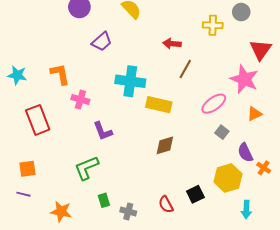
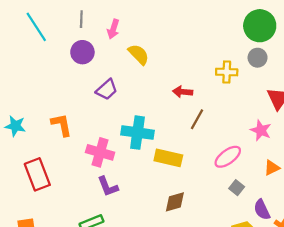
pink star: (244, 79) -> (261, 130), size x0.7
pink cross: (80, 100) -> (100, 152), moved, size x1.4

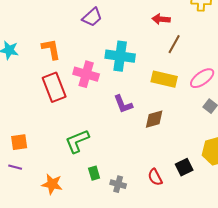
yellow rectangle: (168, 158) -> (164, 79), moved
red rectangle: (37, 174) -> (54, 87), moved
purple L-shape: (108, 186) -> (123, 104), moved

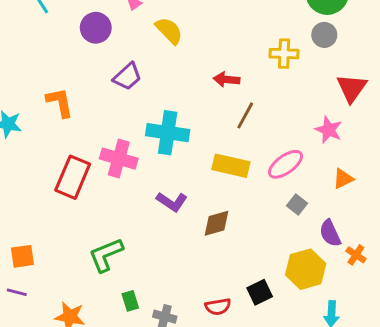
orange L-shape: (51, 49) -> (60, 102), moved
red rectangle: (54, 87) -> (73, 177), turned 44
purple L-shape: (123, 104) -> (172, 202), turned -35
red semicircle: (155, 177) -> (218, 307), turned -72

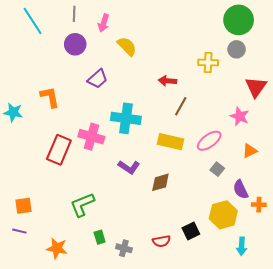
orange cross: (356, 255) -> (259, 205), turned -32

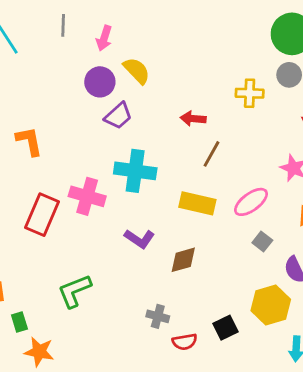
purple circle: (75, 44) -> (100, 82), moved
purple trapezoid: (98, 79) -> (118, 116), moved
green rectangle: (100, 237) -> (19, 322), moved
gray cross: (124, 248) -> (158, 316), moved

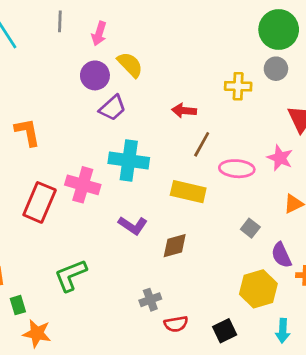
pink ellipse: (251, 202) -> (237, 169), moved, turned 40
gray cross: (158, 316) -> (150, 300), turned -35
black square: (226, 328) -> (225, 331), moved

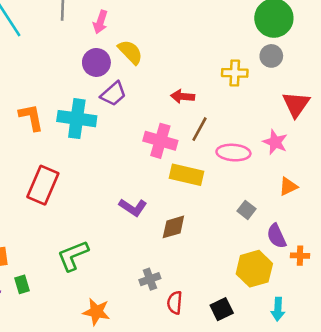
cyan cross: (129, 161) -> (77, 119), moved
pink cross: (83, 185) -> (160, 141), moved
red semicircle: (176, 324) -> (175, 303), turned 105
orange star: (37, 333) -> (96, 312), moved

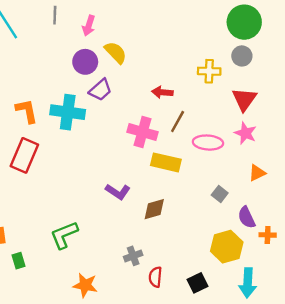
red triangle: (296, 104) -> (244, 99), moved
red rectangle: (43, 185) -> (24, 155), moved
cyan arrow: (278, 309) -> (248, 283), size x1.4

